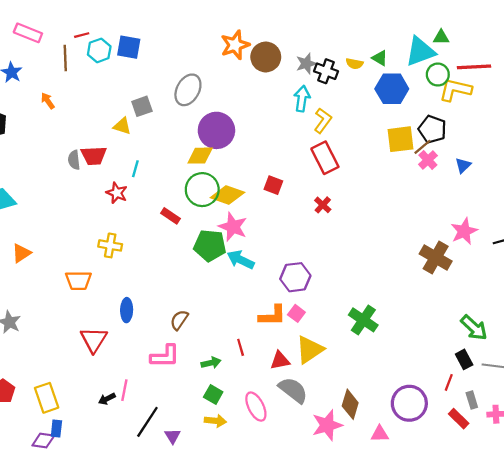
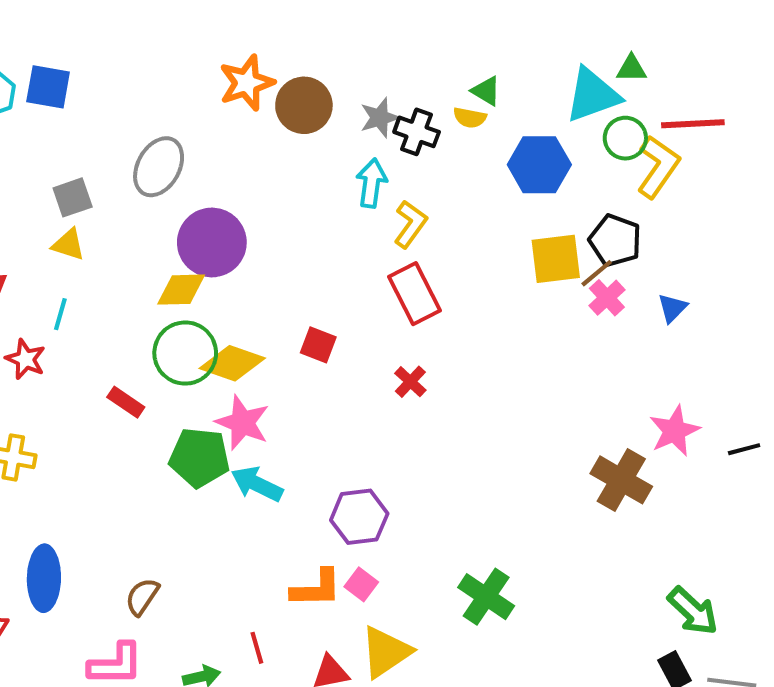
green triangle: (380, 58) -> (486, 91), moved
yellow L-shape: (455, 90) -> (658, 167), turned 112
yellow triangle: (122, 126) -> (68, 245), moved
blue ellipse: (127, 310) -> (44, 578), size x1.4

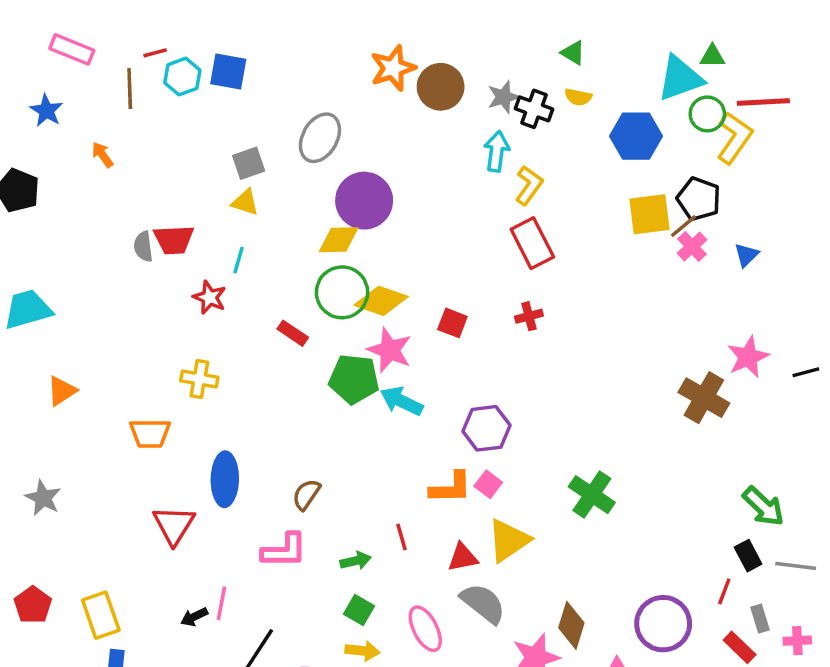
green triangle: (486, 91) -> (573, 53), moved
red square: (318, 345) -> (452, 323), moved
red cross: (410, 382) -> (529, 316), turned 32

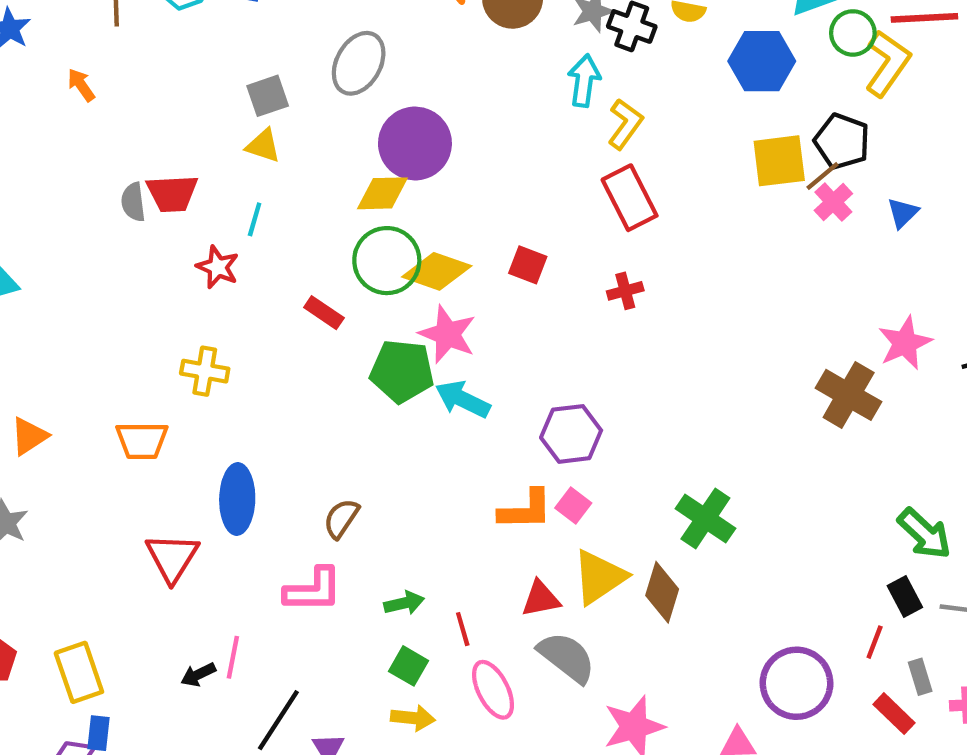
red square: (452, 323) -> (528, 265), moved
orange triangle: (62, 391) -> (29, 436), moved
red line: (401, 537) -> (463, 629), moved
brown diamond: (571, 625) -> (662, 592), moved

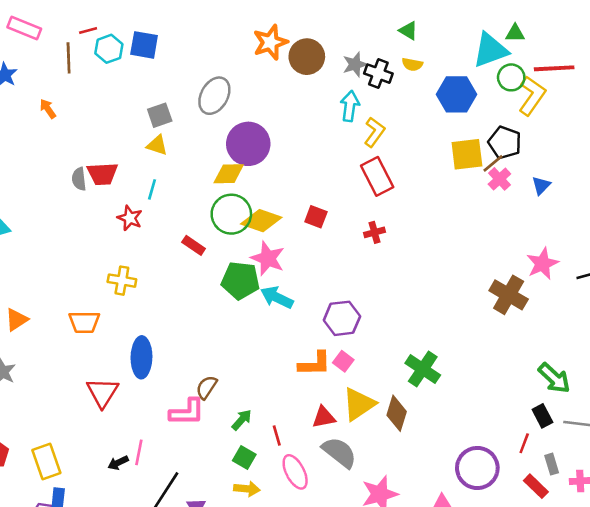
brown semicircle: (341, 519) -> (207, 387), moved
green arrow: (404, 603) -> (242, 420), turned -35

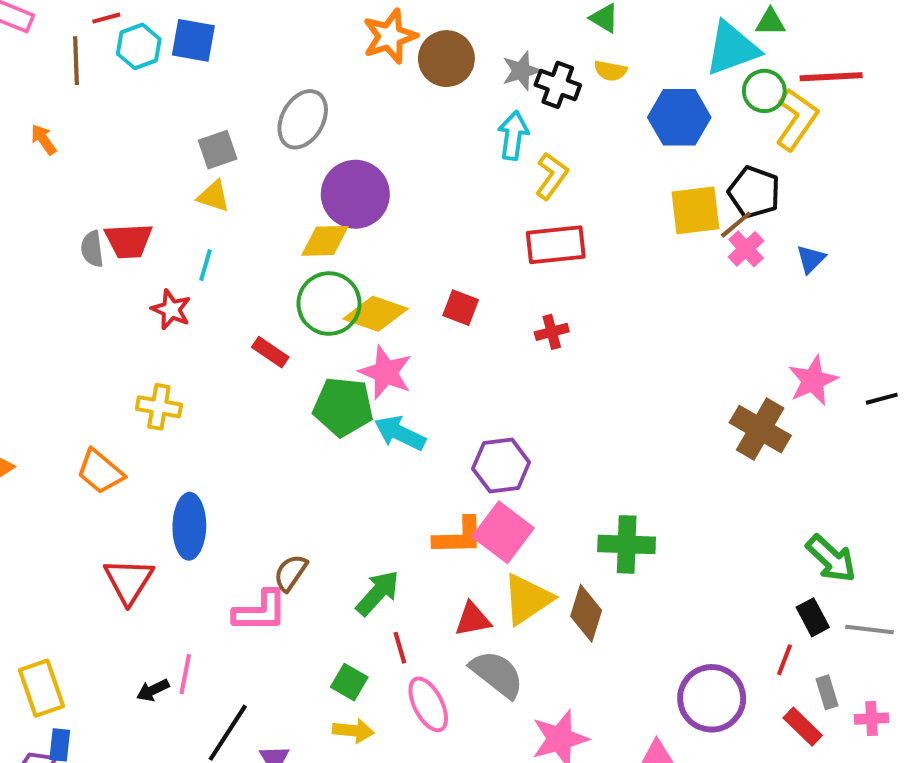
red rectangle: (377, 176) -> (556, 245), turned -69
orange trapezoid: (84, 322) -> (100, 472), turned 40
pink square: (343, 361) -> (503, 532), size x1.8
green cross: (423, 369) -> (627, 544), turned -32
green arrow: (242, 420) -> (378, 593), moved, size x1.4

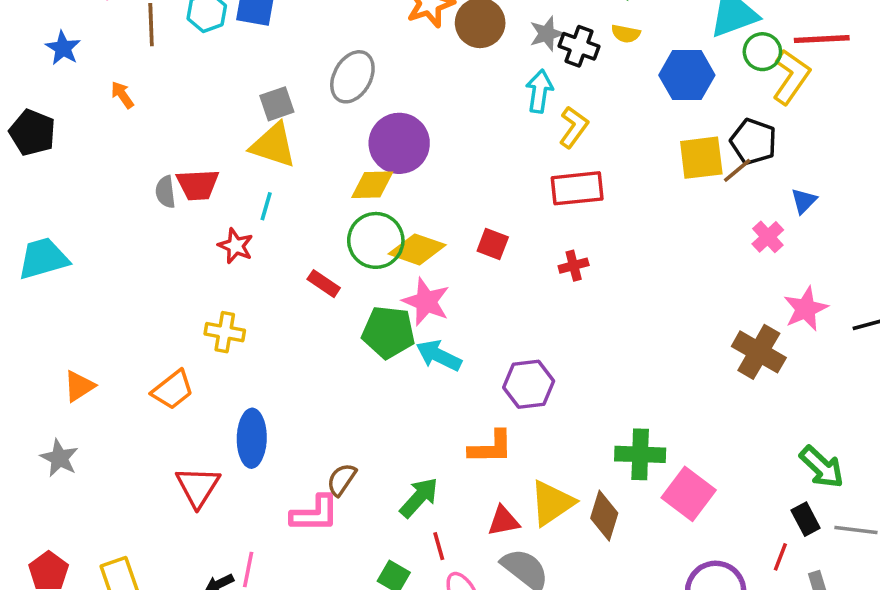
yellow triangle: (214, 196) -> (273, 145), size x1.6
pink cross: (746, 249) -> (768, 237), moved
orange trapezoid: (100, 472) -> (173, 390), turned -78
pink square: (503, 532) -> (689, 494), moved

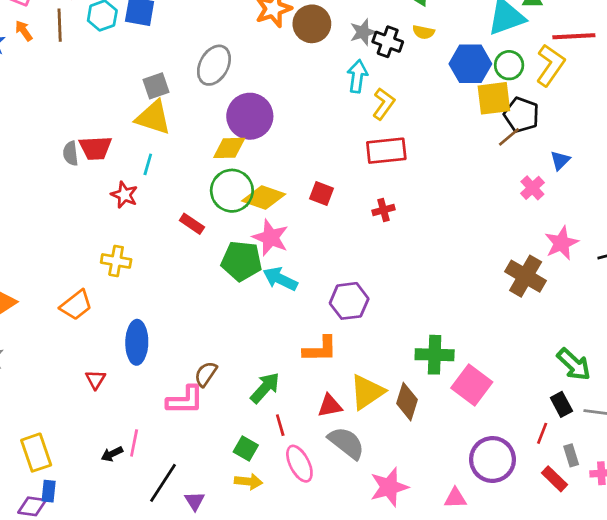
green circle: (762, 52) -> (509, 65), moved
orange arrow: (122, 95) -> (24, 31), moved
yellow square: (701, 158) -> (494, 98), moved
red triangle: (198, 487) -> (95, 380), size x0.6

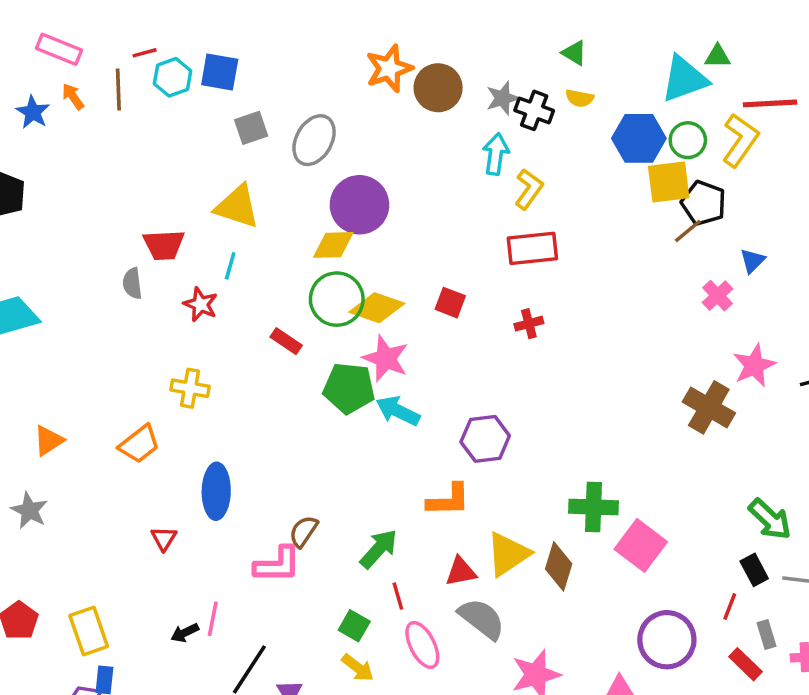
gray square: (156, 86) -> (251, 128), moved
gray semicircle: (71, 153) -> (132, 283), moved
yellow arrow: (248, 482) -> (358, 668), turned 32

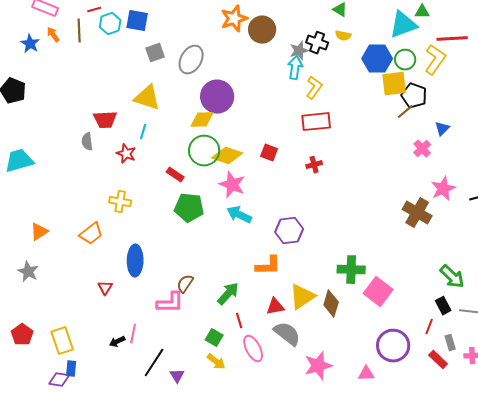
gray star: (503, 98) -> (299, 51), moved
green pentagon: (349, 388) -> (189, 208), moved

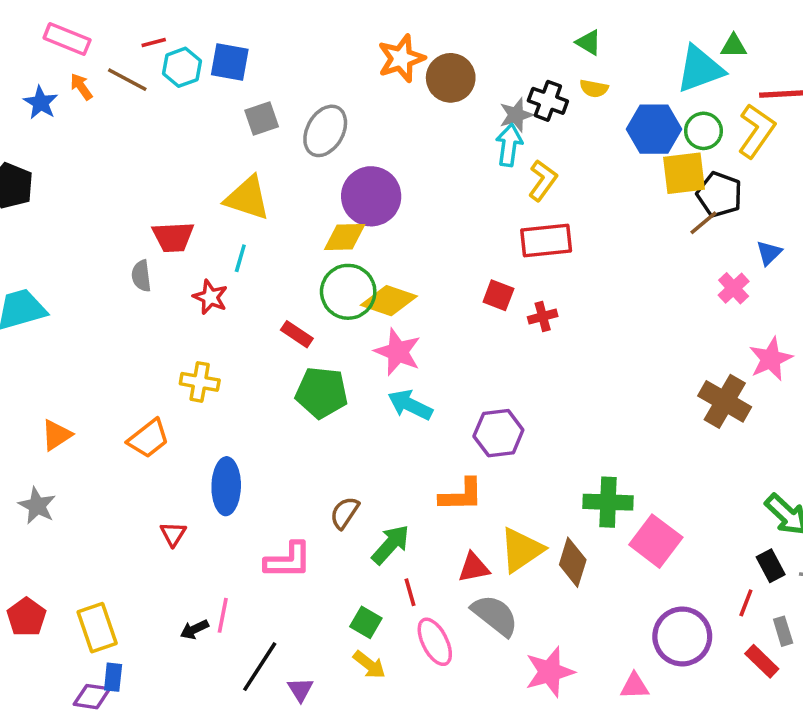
brown line: (79, 31) -> (127, 80), turned -60
red square: (269, 153) -> (498, 295), moved
brown semicircle: (185, 284) -> (345, 513), moved

